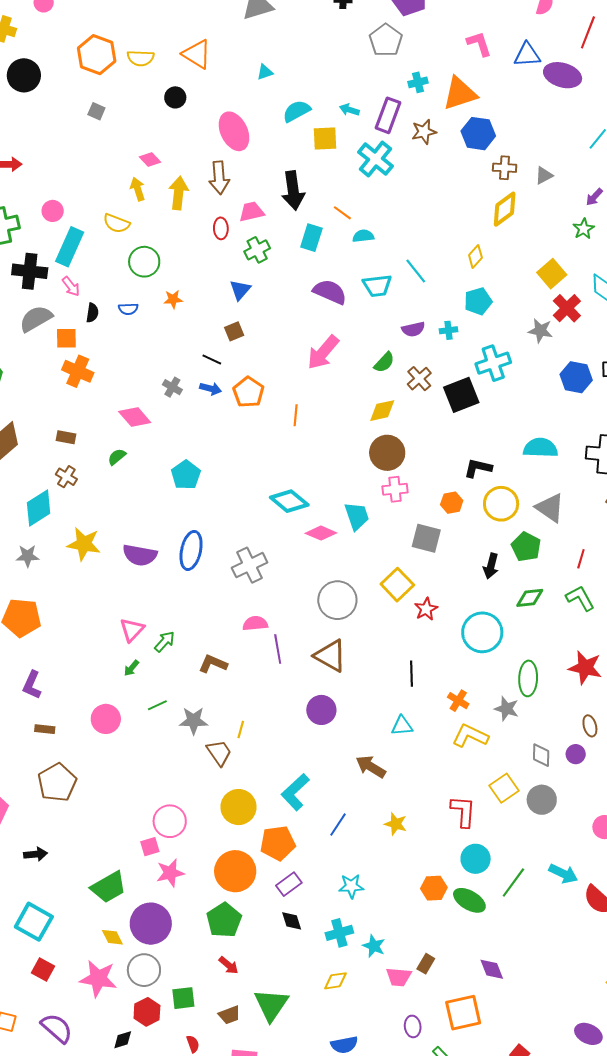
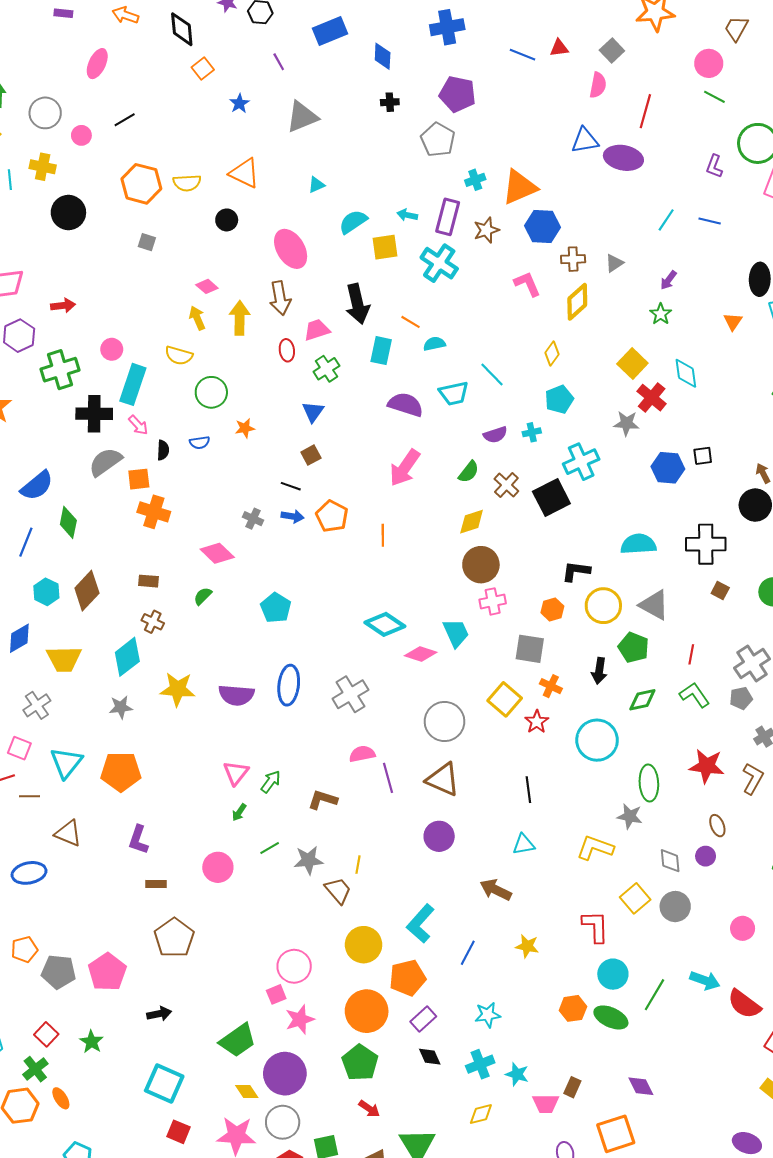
pink L-shape: (479, 44) -> (527, 284), moved
orange cross: (458, 701) -> (551, 686), moved

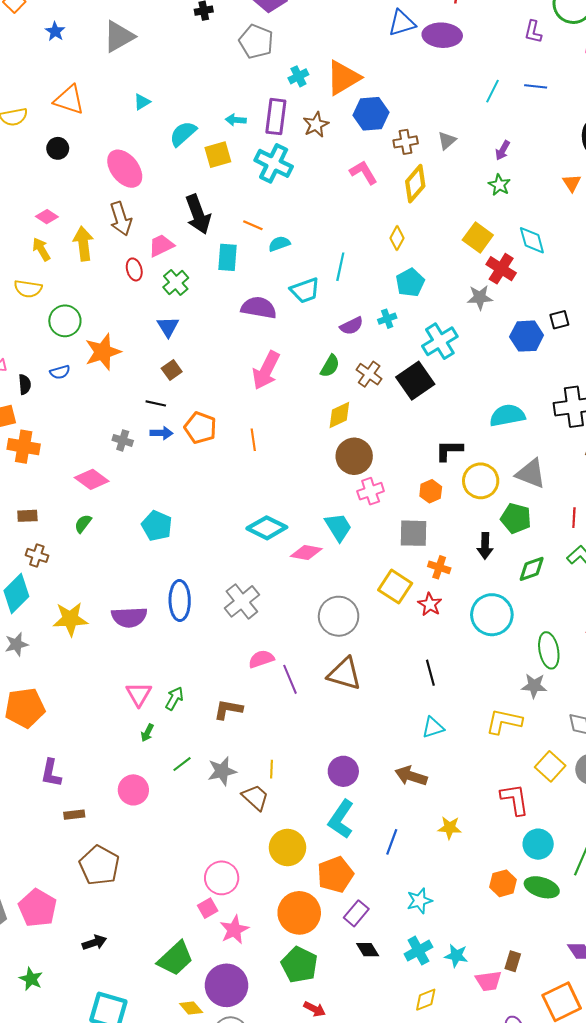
cyan line: (492, 374) -> (340, 267), turned 64
orange star: (245, 428) -> (103, 352), size x1.8
purple circle: (439, 836) -> (343, 771), moved

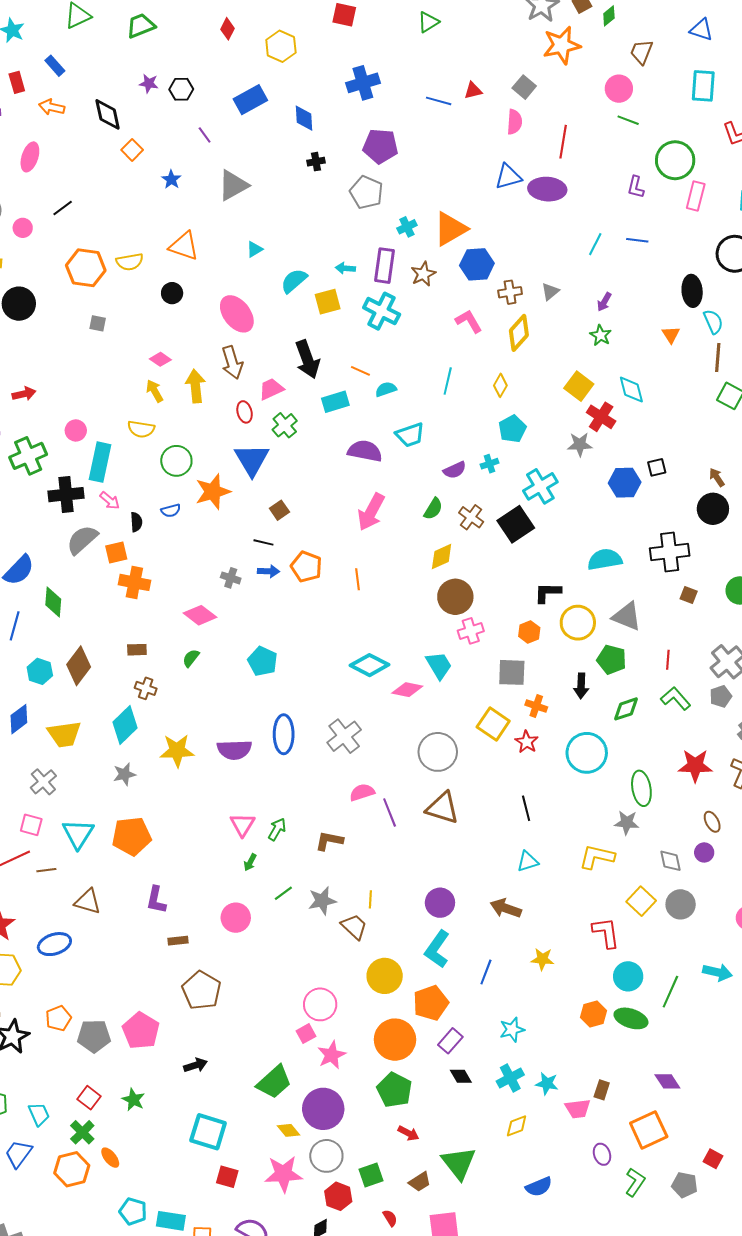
cyan rectangle: (228, 257) -> (335, 402), turned 68
cyan line: (340, 267) -> (448, 381), moved
blue triangle: (168, 327) -> (252, 460), moved, size x1.6

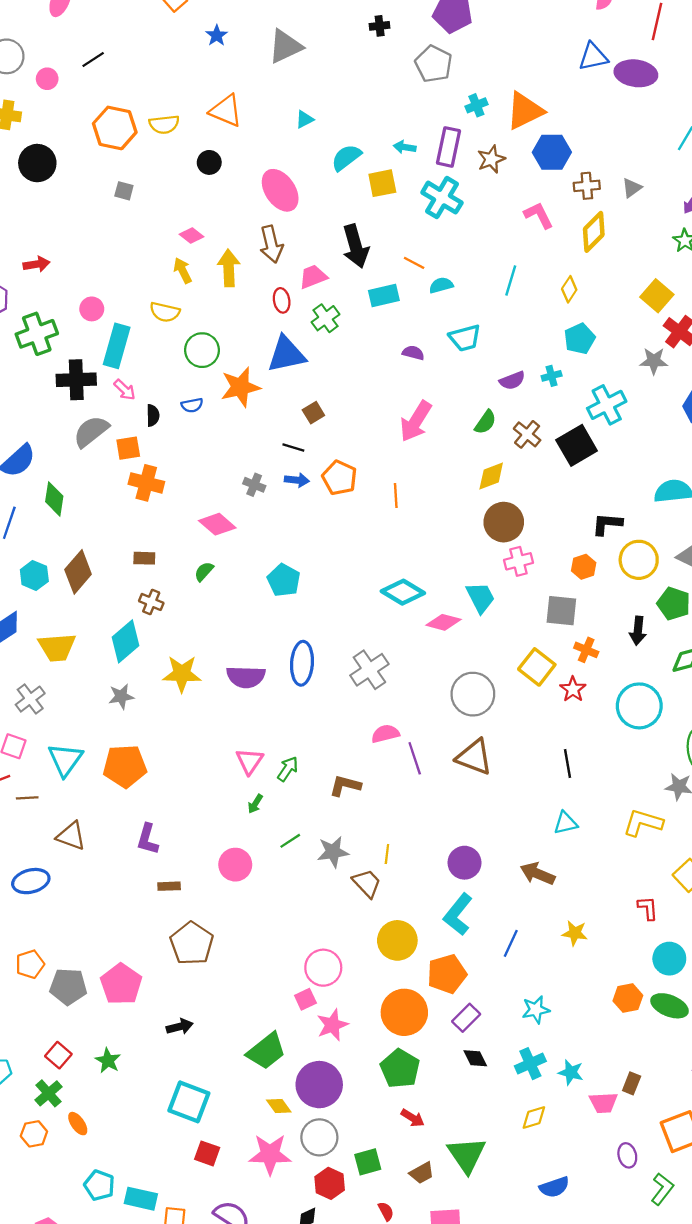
purple semicircle: (365, 451) -> (413, 353), size x0.6
blue triangle: (252, 460) -> (286, 354), turned 45
red L-shape: (606, 933) -> (648, 908), size x0.7
orange hexagon: (72, 1169) -> (34, 1134), size x0.7

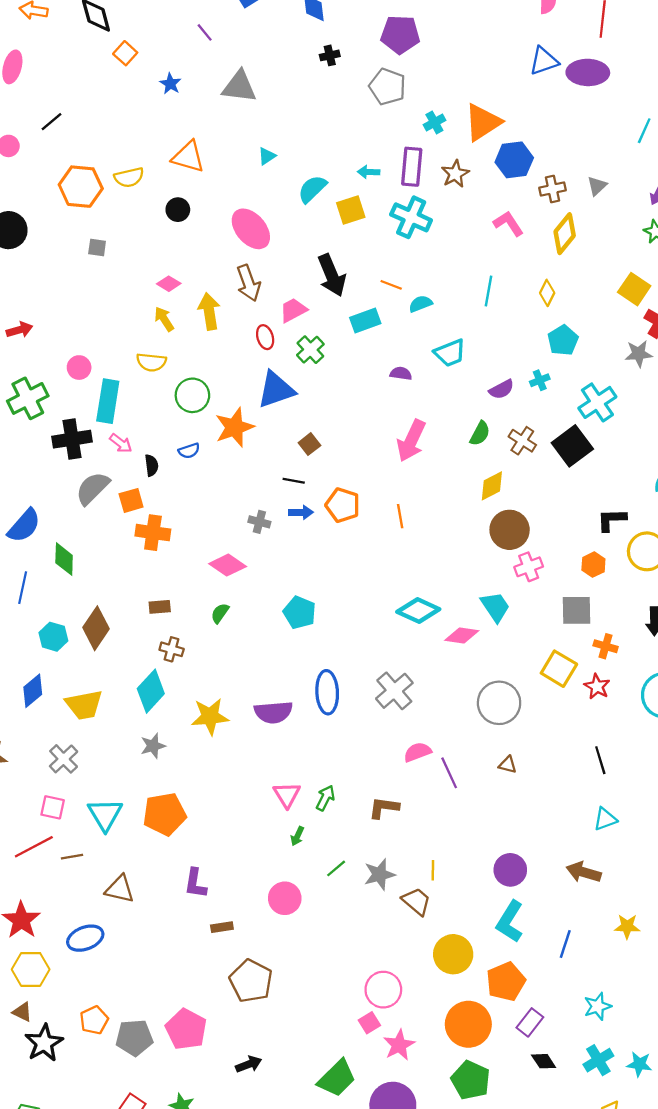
gray triangle: (285, 46) -> (239, 87), turned 39
brown triangle: (474, 757) -> (508, 765), size x0.5

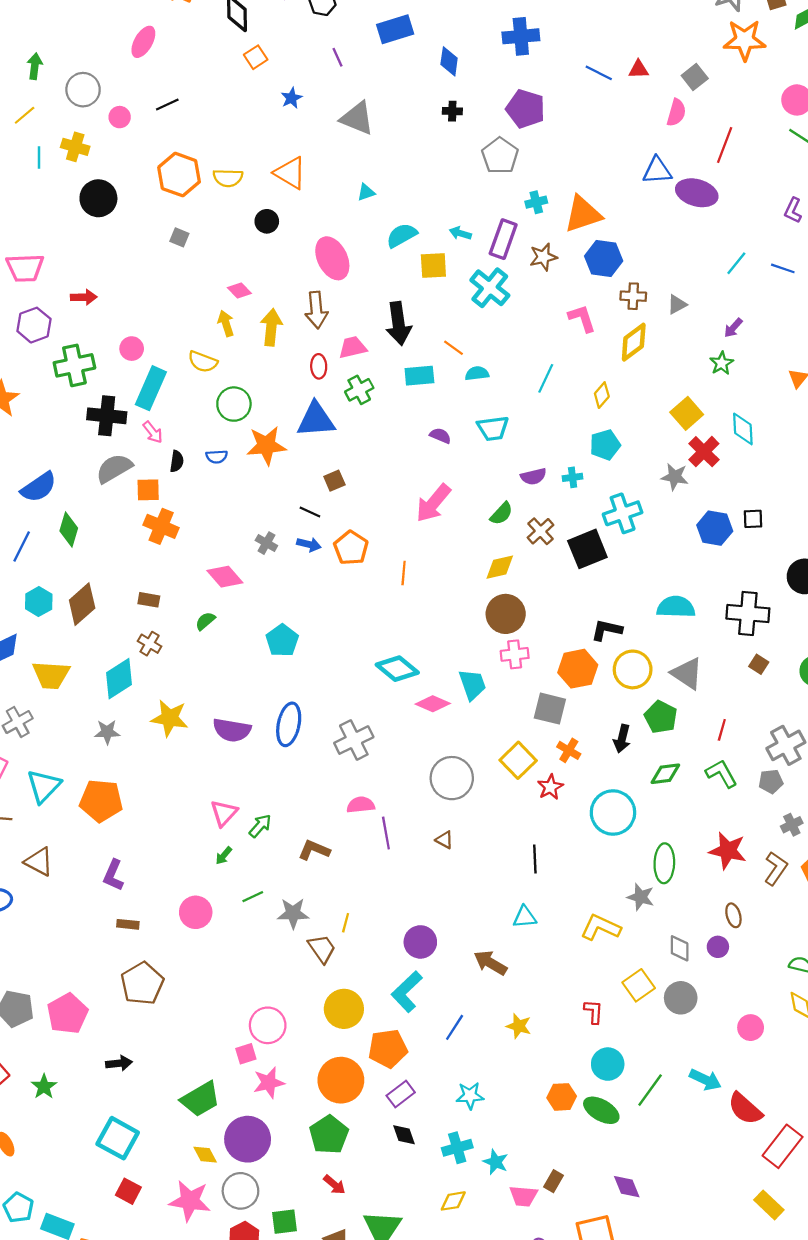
orange hexagon: (593, 565) -> (578, 669), size x1.6

